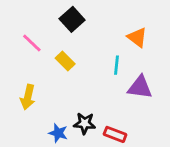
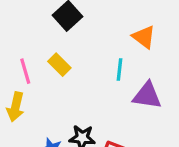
pink line: (32, 43) -> (25, 71), moved, turned 30

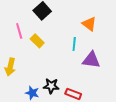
pink line: (25, 71) -> (19, 31), moved

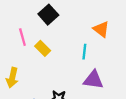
purple triangle: (91, 60) -> (93, 80), moved

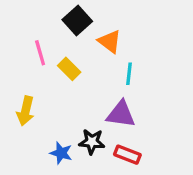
orange triangle: (101, 29) -> (110, 41), moved
purple triangle: (93, 80) -> (121, 114), moved

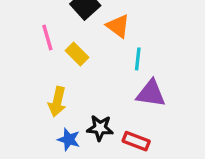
yellow arrow: (26, 111) -> (57, 102), moved
purple triangle: (121, 114) -> (151, 93), moved

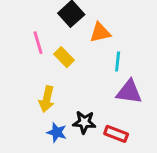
orange triangle: (118, 26) -> (100, 33), turned -50

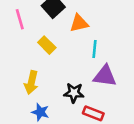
pink line: (38, 43) -> (20, 19), moved
black star: (84, 122) -> (74, 93), moved

